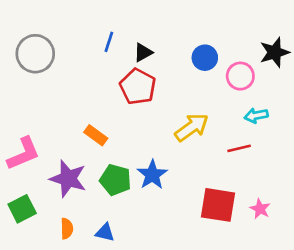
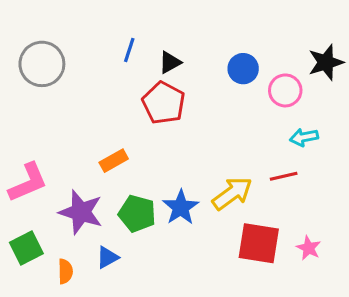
yellow arrow: (192, 127) -> (232, 193), moved
orange rectangle: (96, 135) -> (114, 161), turned -65
orange semicircle: (67, 229) -> (65, 271), moved
blue triangle: (105, 233) -> (107, 257), moved, turned -42

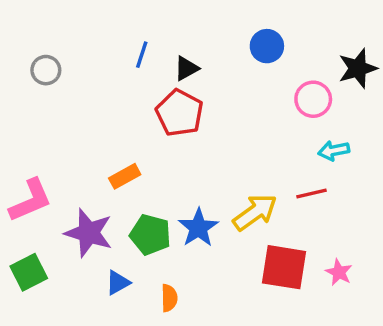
gray circle: (42, 64) -> (46, 70), size x0.6
blue circle: (243, 69) -> (267, 46), moved
orange semicircle: (65, 271) -> (169, 298), moved

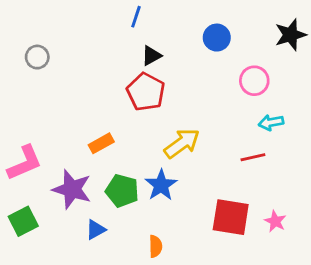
blue line: (142, 55) -> (136, 17), moved
black star: (358, 68) -> (291, 35), moved
yellow arrow: (255, 212) -> (182, 143), moved
orange semicircle: (169, 298) -> (156, 246), moved

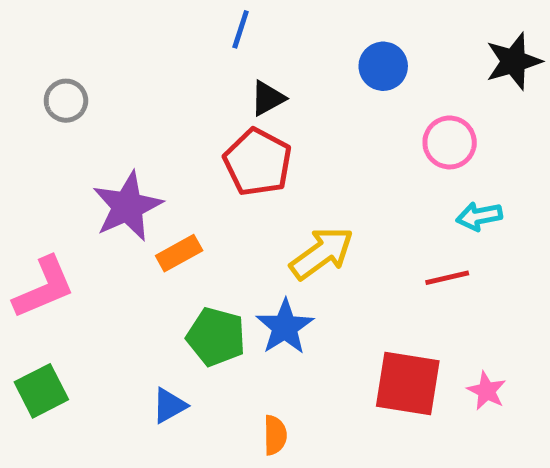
purple star: (72, 189) -> (127, 206), moved, turned 30

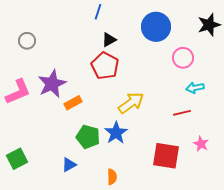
blue circle: (383, 66) -> (156, 27), size x1.5
pink L-shape: (44, 288) -> (18, 92), moved
pink star: (486, 391) -> (201, 144), moved

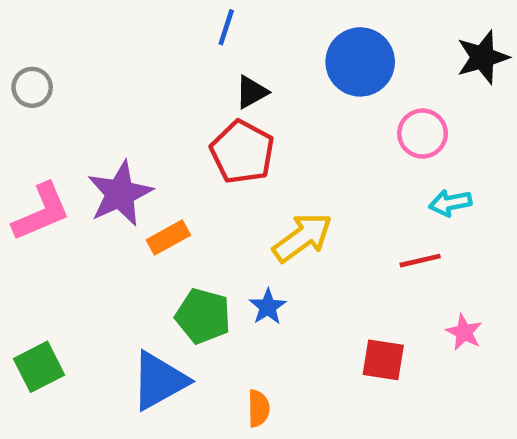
gray circle: (27, 41) -> (32, 87), moved
blue star: (116, 133) -> (268, 307), size x0.7
red square: (166, 156) -> (383, 360), size x0.7
blue triangle: (69, 165) -> (159, 381), size x1.8

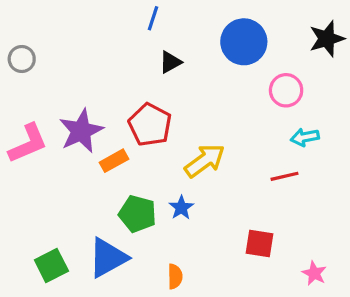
red pentagon: (242, 152) -> (150, 125), moved
pink star: (464, 332) -> (314, 273), moved
green square: (39, 367) -> (51, 265), moved

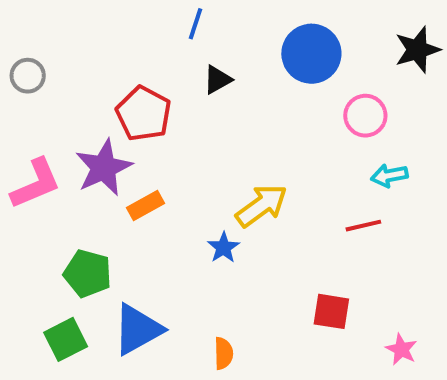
red pentagon: (150, 125) -> (144, 114), moved
blue star: (181, 208) -> (224, 248), moved
green pentagon: (137, 214) -> (88, 273), moved

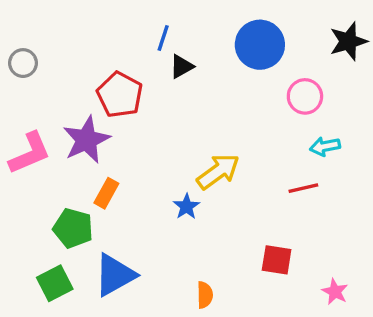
blue line: (196, 24) -> (163, 38), moved
orange rectangle: (146, 206) -> (106, 193), moved, turned -32
orange semicircle: (224, 353) -> (205, 295), moved

